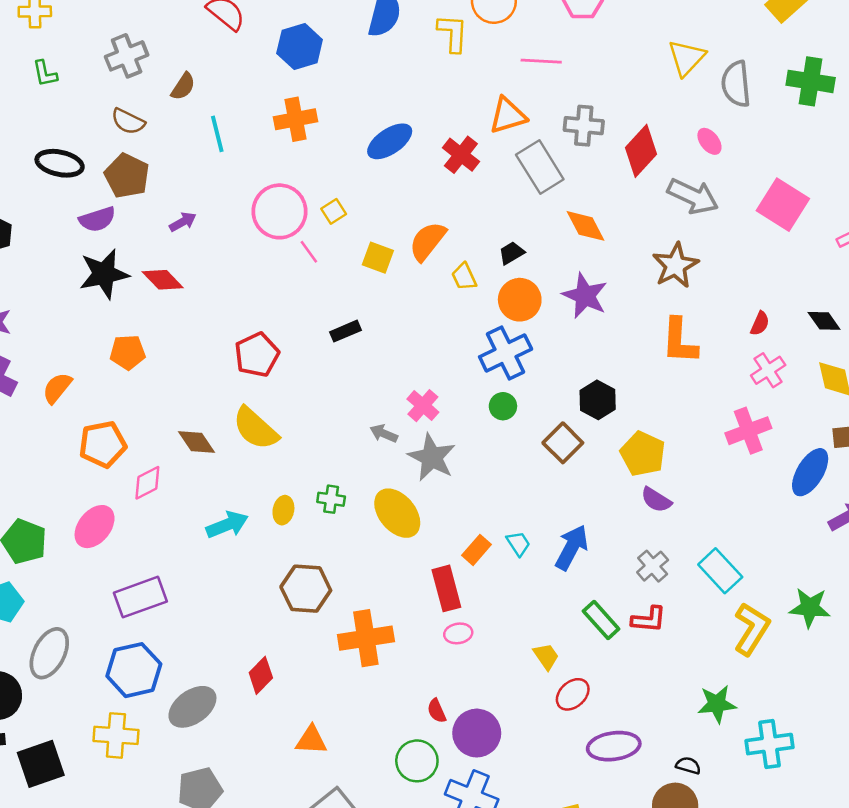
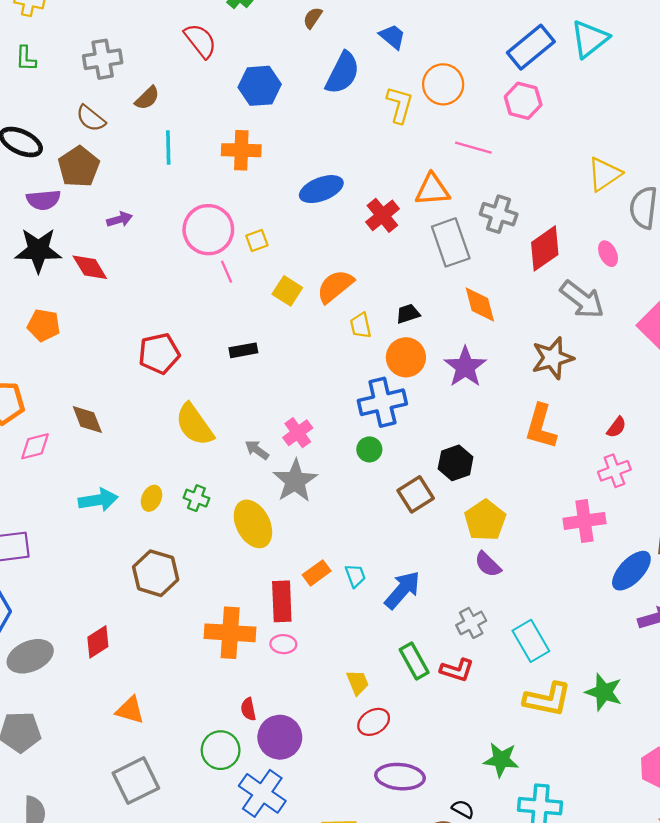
yellow semicircle: (255, 428) -> (194, 425), moved
yellow L-shape: (752, 629) -> (547, 699), turned 57
orange cross: (366, 638) -> (230, 633), moved

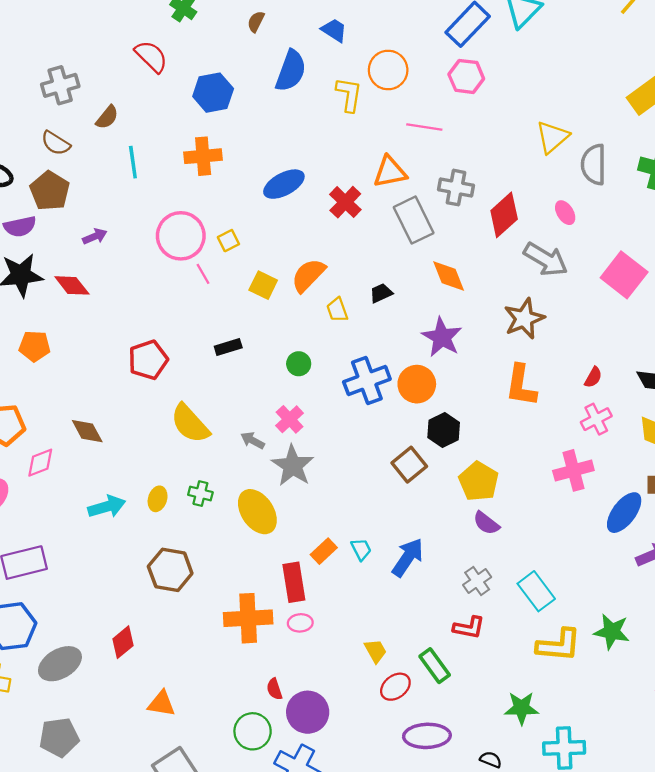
orange circle: (406, 357) -> (417, 384), moved
green circle: (369, 449) -> (299, 364), moved
green rectangle: (414, 661) -> (435, 666), moved

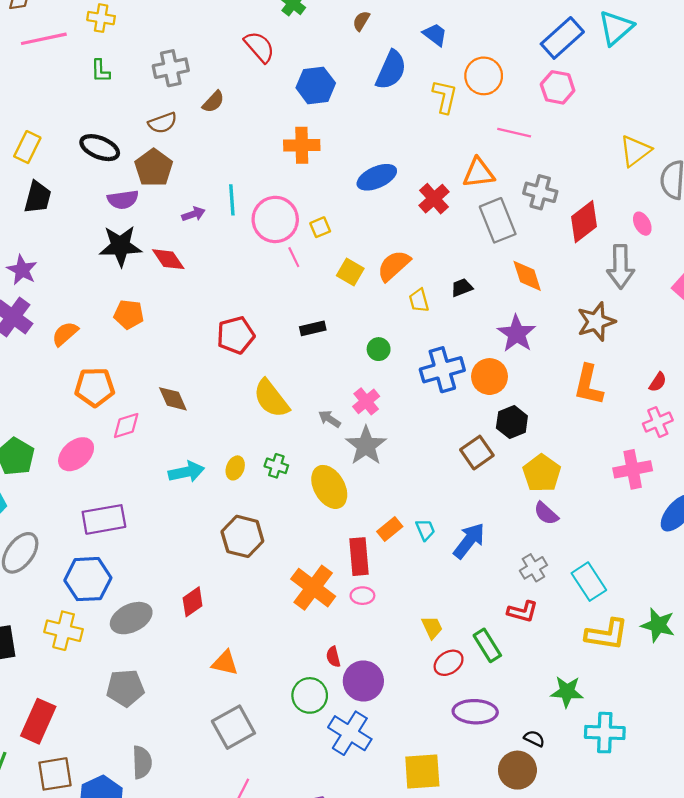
brown semicircle: (56, 143) -> (163, 123), turned -56
cyan line: (133, 162) -> (232, 200), moved
gray arrow: (546, 259) -> (621, 267), turned 54
orange cross: (248, 618) -> (313, 588), turned 36

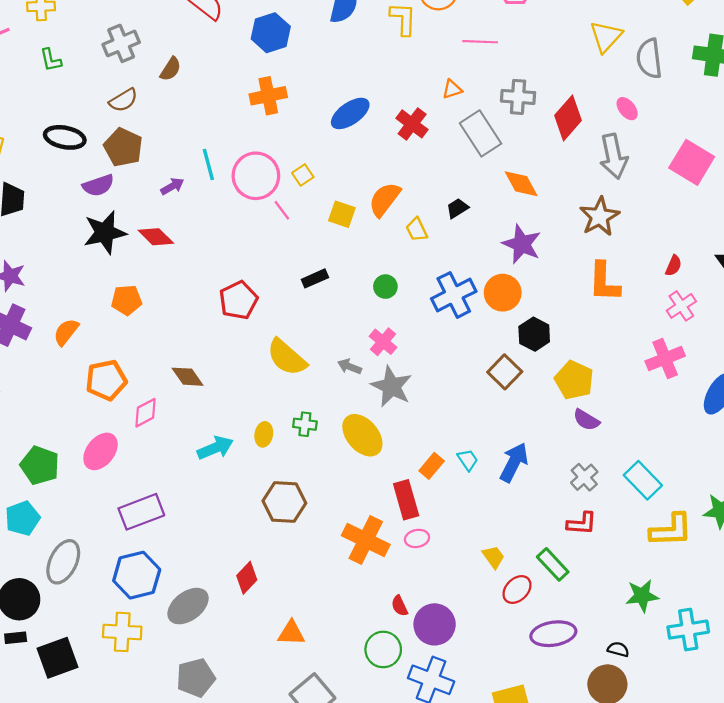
orange triangle: (479, 173) -> (452, 89), size x0.6

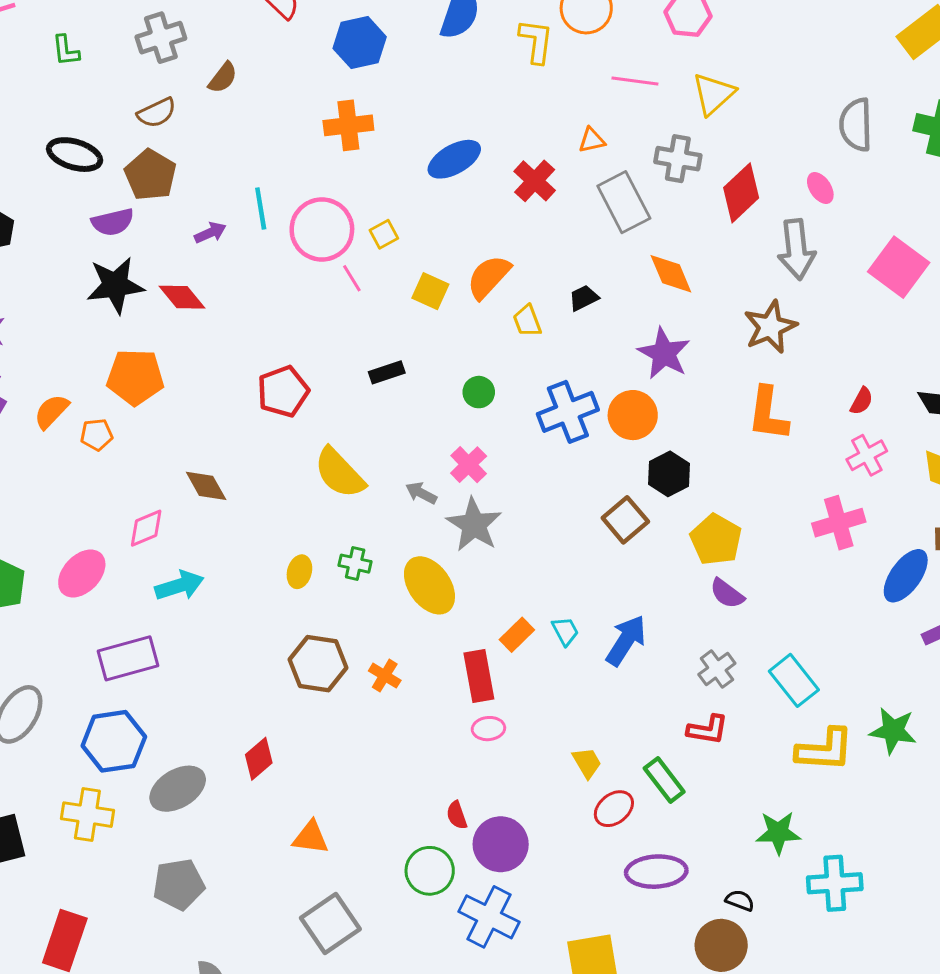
yellow triangle: (606, 37) -> (713, 94), moved
orange pentagon: (127, 300) -> (135, 377), size x1.4
orange pentagon: (106, 380) -> (97, 435), moved, size x0.6
cyan arrow: (215, 448) -> (179, 586), moved
orange cross: (366, 540) -> (385, 676), moved, size x0.5

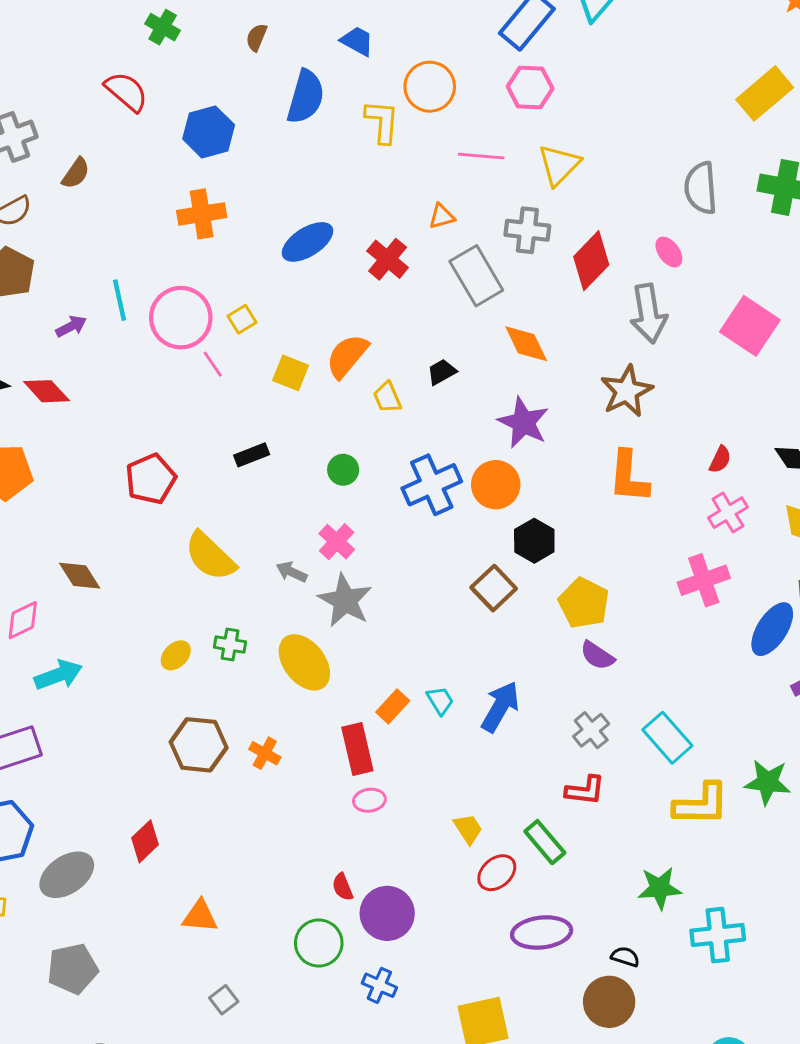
yellow ellipse: (299, 572) -> (176, 655), turned 32
blue cross: (489, 917) -> (379, 985), size x0.6
gray square: (330, 923) -> (224, 1000), size x0.5

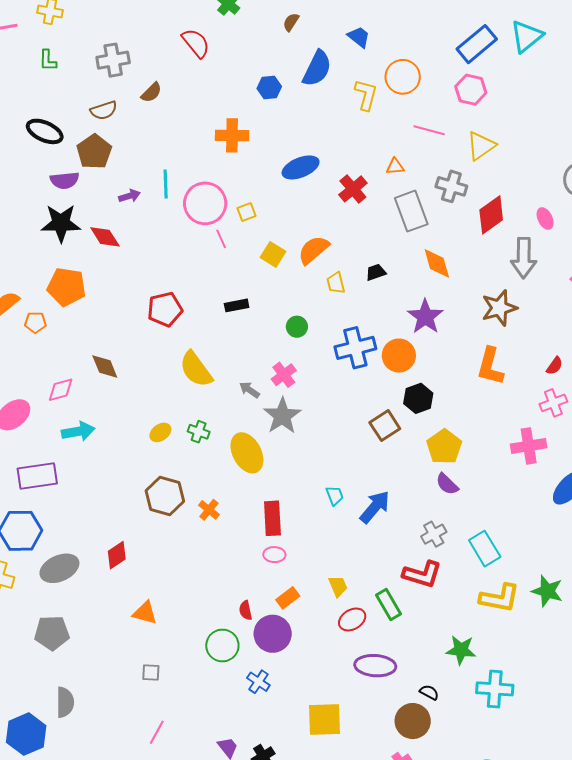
blue hexagon: (209, 132) -> (269, 87), moved, size x0.7
orange rectangle: (393, 706) -> (288, 598), moved
red L-shape: (585, 790) -> (422, 574), size x1.4
gray square: (224, 1000) -> (151, 672), turned 30

